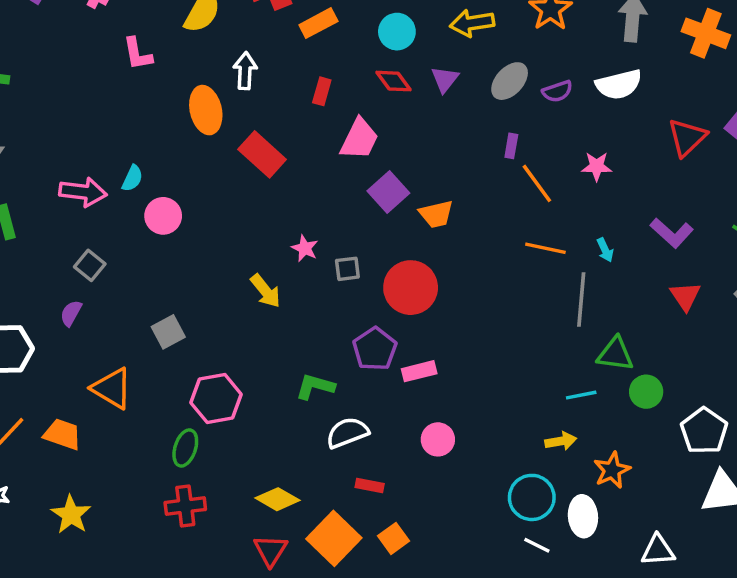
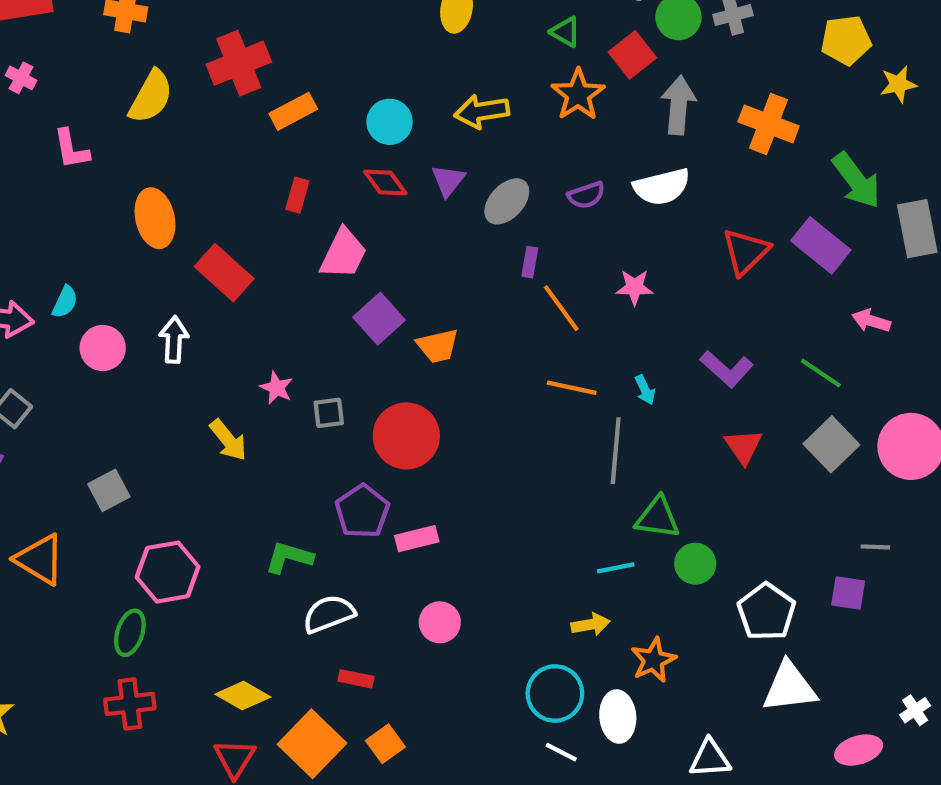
white arrow: (245, 71) -> (174, 340), moved
gray ellipse: (510, 81) -> (507, 201), moved

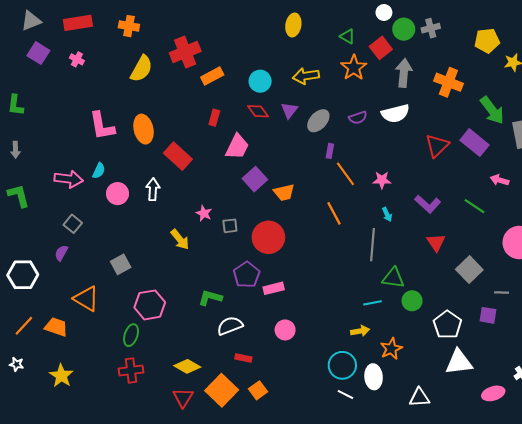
pink L-shape: (71, 149) -> (102, 126), moved, size x1.4
pink star: (635, 287) -> (382, 180), moved
orange line: (572, 388) -> (334, 213), moved, turned 50
gray square: (831, 444) -> (469, 270), moved

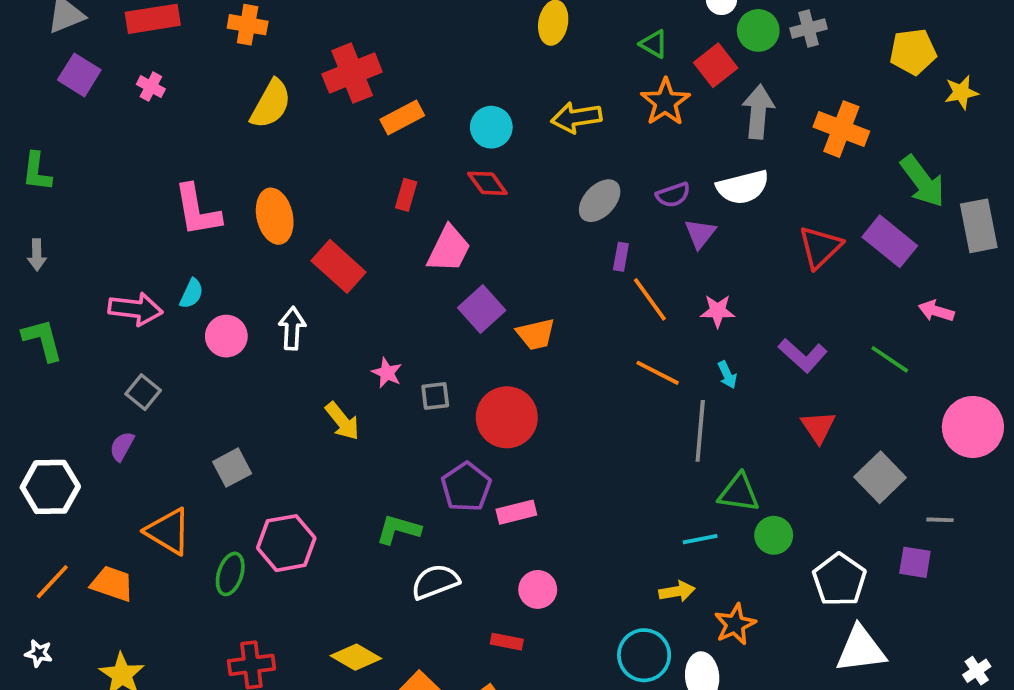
purple triangle: (289, 110) -> (700, 234), moved
orange line: (334, 213) -> (658, 373), moved, turned -35
green ellipse: (131, 335) -> (230, 574), moved
red rectangle: (243, 358) -> (507, 642), moved

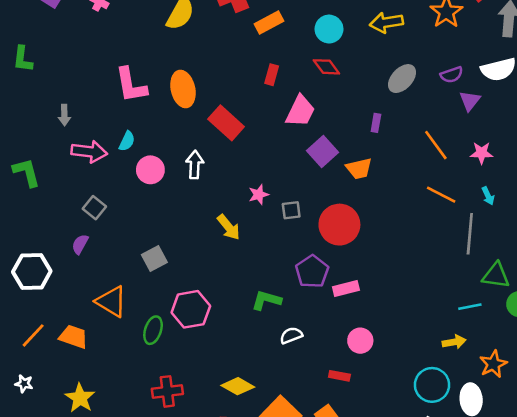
gray arrow: (37, 255) -> (64, 115), moved
purple rectangle: (621, 257) -> (376, 123), moved
pink star: (387, 373) -> (259, 195), turned 30
white semicircle: (435, 582) -> (291, 335), size x0.7

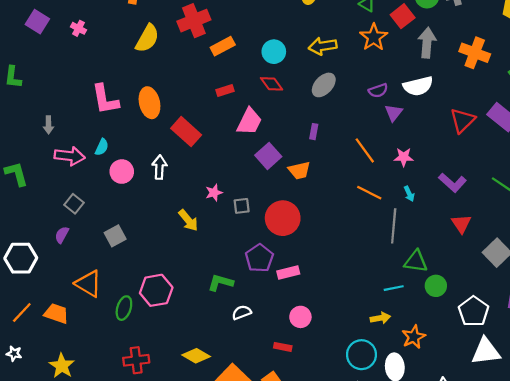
red rectangle: (272, 75) -> (225, 90), turned 56
gray ellipse: (402, 79) -> (324, 85), moved
gray square: (154, 258) -> (115, 236), moved

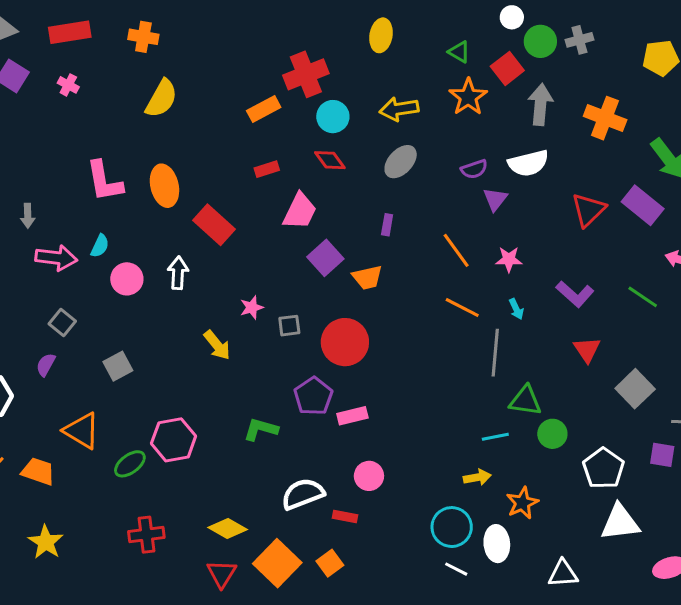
red cross: (194, 21) -> (306, 74), moved
green ellipse: (124, 308) -> (130, 464), turned 35
white semicircle: (242, 312) -> (303, 494), moved, size x1.6

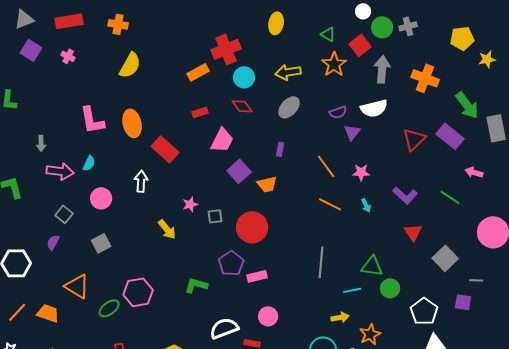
pink circle: (127, 279) -> (101, 198), moved
gray line: (495, 353) -> (321, 262), moved

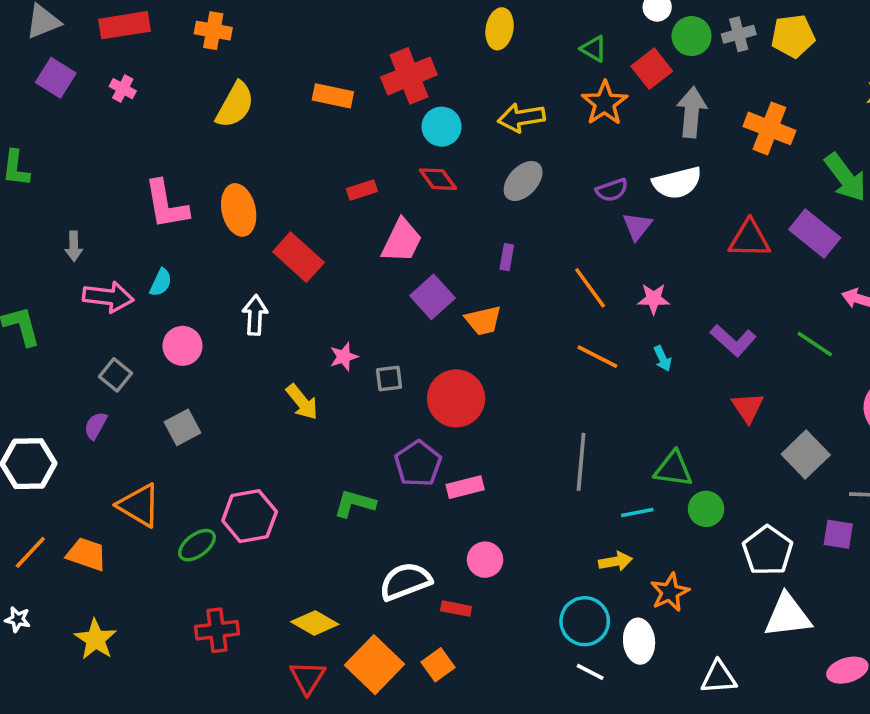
yellow pentagon: (462, 38) -> (793, 36), moved
orange rectangle: (198, 72) -> (333, 96), moved, turned 40
red triangle: (414, 139) -> (750, 239), turned 45

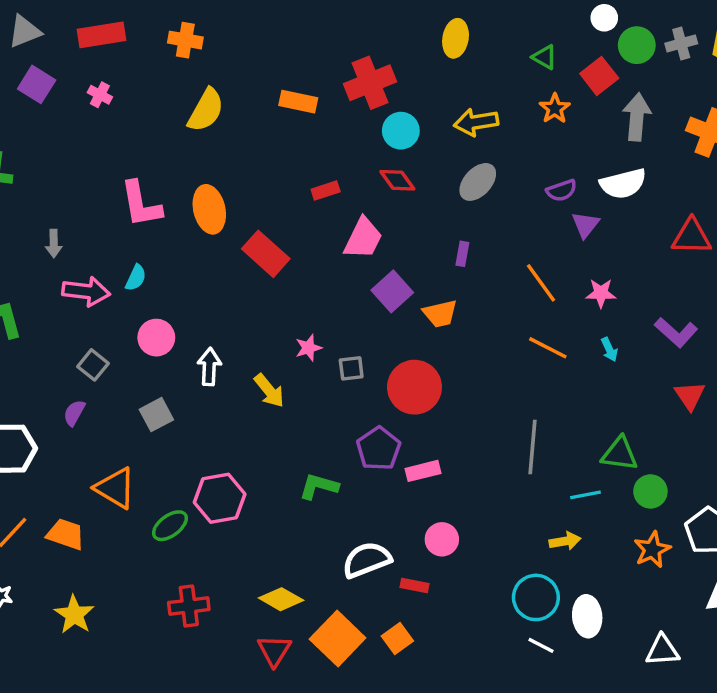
orange star: (605, 103) -> (555, 108), size x0.7
white arrow: (255, 315) -> (209, 367), moved
orange star: (670, 592) -> (652, 550), moved

